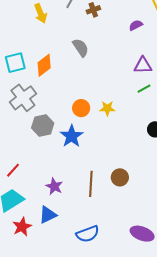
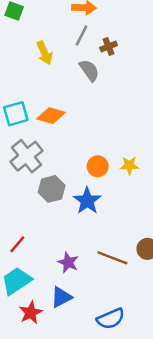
gray semicircle: (81, 48) -> (89, 70), moved
orange diamond: (44, 65) -> (51, 116), turned 55
brown line: (91, 184) -> (112, 258), turned -70

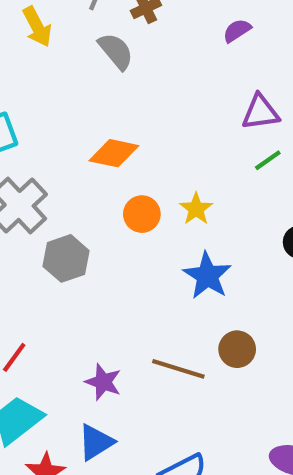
orange diamond: (51, 116) -> (114, 153), moved
yellow star: (129, 165) -> (196, 209), turned -30
blue star: (87, 201) -> (207, 276), moved

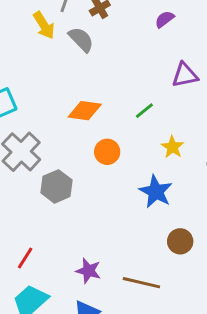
yellow arrow: (37, 27) -> (44, 25), moved
green line: (268, 160) -> (144, 111), moved
yellow star: (196, 209) -> (172, 147), moved
brown line: (178, 369) -> (141, 283), moved

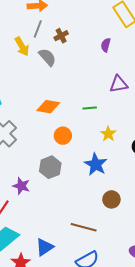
purple semicircle: (165, 19) -> (106, 45), turned -40
green line: (144, 111) -> (90, 108), turned 32
gray hexagon: (56, 186) -> (50, 167), moved
purple star: (88, 271) -> (21, 186), moved

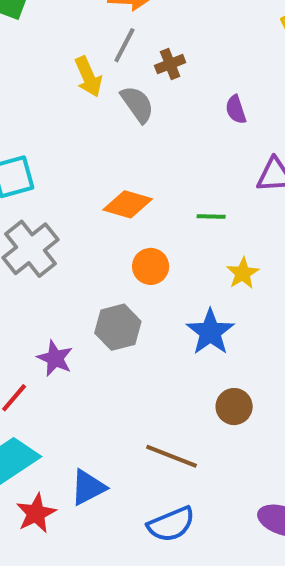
purple semicircle: (106, 45) -> (236, 110), moved, turned -40

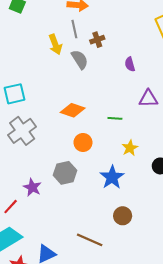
gray line: (124, 45) -> (74, 29), turned -42

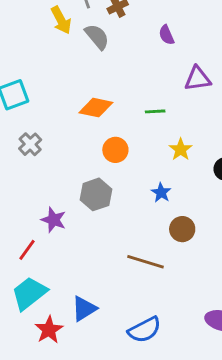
gray cross: (22, 131) -> (30, 144), size x0.6
blue star: (112, 177) -> (161, 193), size x0.6
brown circle: (123, 216) -> (182, 229), moved
brown line: (90, 240) -> (146, 262), moved

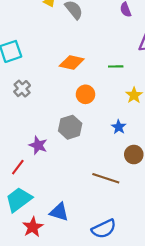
blue triangle: (84, 309) -> (59, 212), turned 48

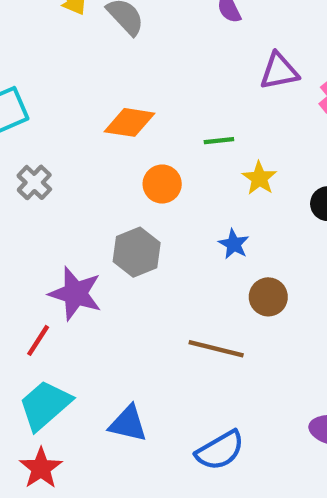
green line: (116, 66) -> (219, 141), moved
purple star: (38, 145) -> (75, 293), size x1.4
red star: (33, 227) -> (41, 468), moved

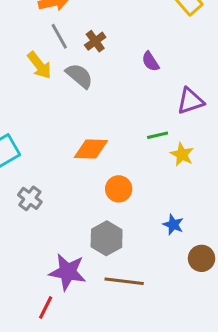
green line: (219, 141) -> (158, 135), moved
yellow star: (259, 178) -> (182, 154), moved
brown line: (216, 349) -> (124, 281), moved

